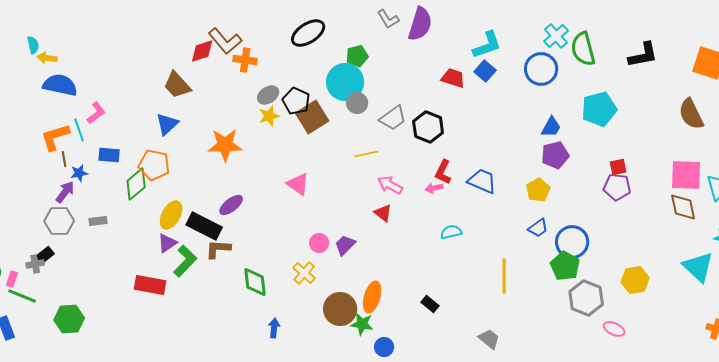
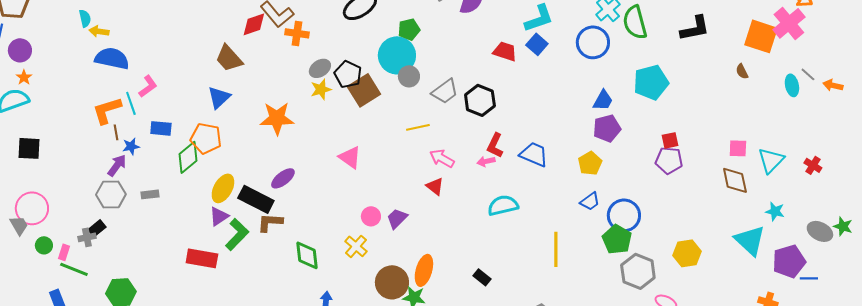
brown semicircle: (691, 114) -> (742, 71), moved, size x0.5
pink square: (686, 175) -> (738, 148), size x0.6
cyan semicircle: (451, 232) -> (503, 205), size x1.4

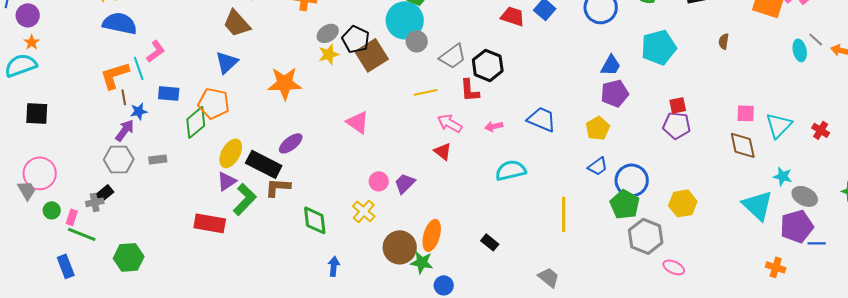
brown semicircle: (742, 71) -> (724, 41), moved, turned 35
red L-shape: (495, 145) -> (470, 90), moved, turned -30
gray ellipse: (820, 231) -> (805, 196), moved
yellow hexagon: (687, 253) -> (683, 203), moved

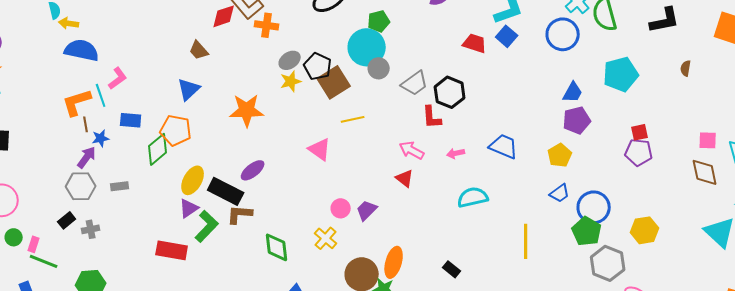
brown trapezoid: (237, 23) -> (199, 50), size x0.7
yellow line: (426, 92) -> (353, 119), moved
gray cross: (95, 202) -> (91, 229), moved

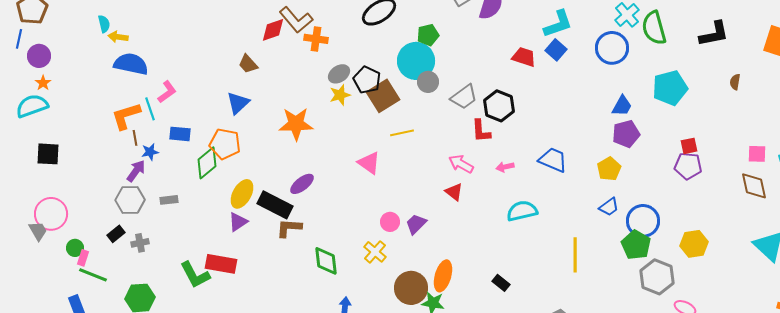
green L-shape: (207, 226) -> (195, 275), moved, turned 108
green circle: (14, 237) -> (75, 248), moved

